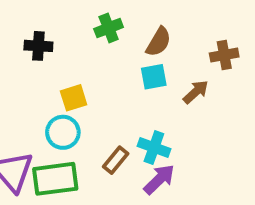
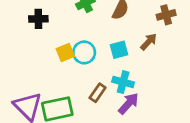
cyan square: (154, 77) -> (119, 50), moved
cyan circle: (63, 132) -> (84, 52), moved

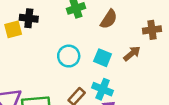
cyan square: (119, 50) -> (103, 58), turned 30
yellow square: (65, 52) -> (13, 29), moved

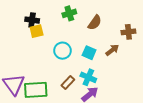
yellow square: (13, 29) -> (37, 31), moved

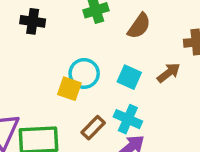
yellow square: (37, 31) -> (69, 89), moved, turned 32

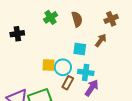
brown semicircle: (139, 26) -> (77, 19), turned -35
cyan circle: (84, 73) -> (63, 67), moved

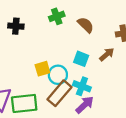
brown semicircle: (77, 19) -> (86, 25), turned -42
yellow square: (48, 65) -> (42, 69), turned -32
brown rectangle: (68, 83) -> (60, 93), size x1.6

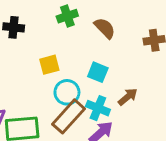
brown arrow: (107, 54) -> (128, 97), moved
yellow square: (42, 69) -> (49, 65), moved

